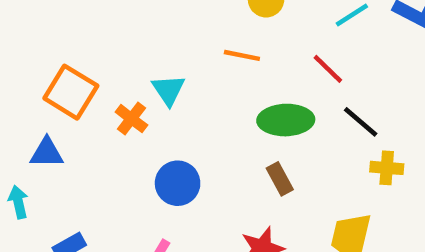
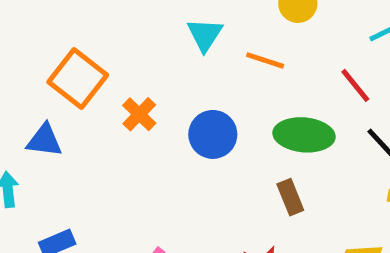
cyan triangle: (168, 90) -> (205, 35), moved
blue circle: (178, 183) -> (213, 134), moved

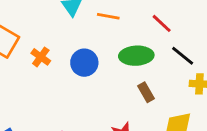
brown rectangle: (290, 197) -> (146, 92), moved

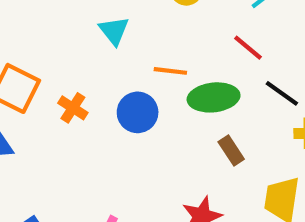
orange line: (108, 16) -> (170, 71), moved

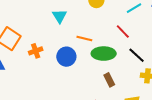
orange cross: (73, 108) -> (36, 51), turned 32

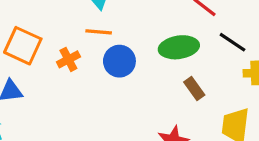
orange line: (84, 38) -> (99, 32), moved

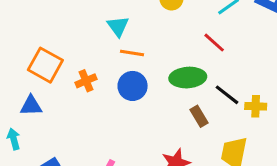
orange line: (99, 32) -> (132, 53), moved
black line: (233, 42) -> (227, 95), moved

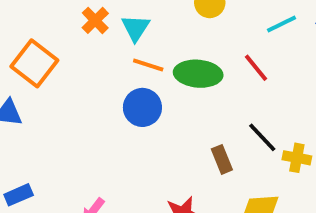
green ellipse: (188, 78) -> (198, 74), moved
orange cross: (86, 81) -> (95, 20), moved, turned -30

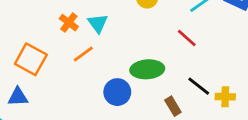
orange line: (148, 65) -> (83, 54), moved, turned -45
green ellipse: (198, 74) -> (147, 69), moved
blue circle: (142, 107) -> (117, 92), moved

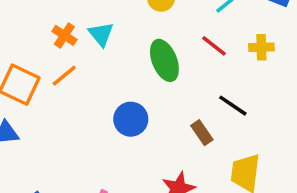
orange line: (83, 54) -> (64, 76), moved
green ellipse: (147, 69) -> (164, 60), moved, turned 76
yellow cross: (225, 97) -> (261, 47), moved

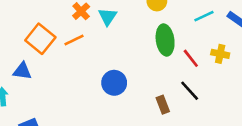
red line: (214, 46) -> (191, 58), moved
green ellipse: (164, 60) -> (165, 40), moved

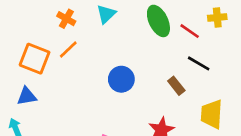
cyan triangle: (108, 17) -> (106, 14), moved, turned 30

